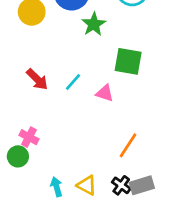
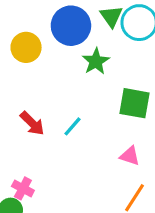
pink triangle: (105, 93) -> (130, 156), moved

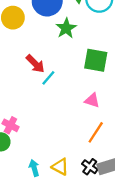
red arrow: (32, 123) -> (35, 64), moved

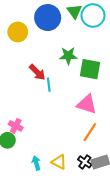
green star: (66, 28) -> (68, 56), moved, turned 30
cyan line: (48, 78) -> (49, 85), turned -48
pink triangle: (92, 100) -> (87, 104), size x1.5

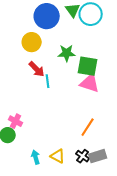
yellow circle: (18, 32) -> (32, 42), moved
pink triangle: (87, 104) -> (90, 83), moved

